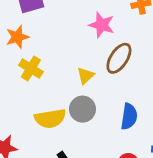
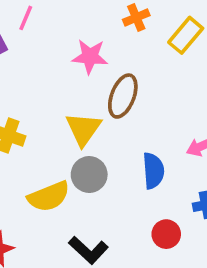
yellow triangle: (86, 76) -> (83, 129), size x1.5

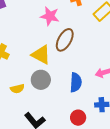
yellow triangle: (83, 129) -> (41, 55), turned -45
yellow semicircle: (49, 196) -> (17, 89), size x0.6

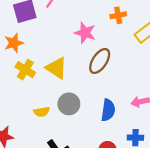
yellow triangle: (41, 55) -> (56, 68), moved

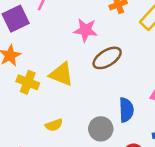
brown ellipse: (100, 61) -> (107, 58), turned 35
gray circle: (69, 104) -> (101, 129), moved

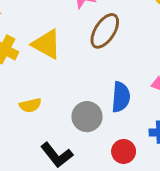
brown ellipse: (107, 58) -> (105, 31), turned -32

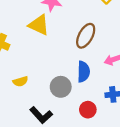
brown ellipse: (105, 31) -> (86, 36), moved
yellow triangle: (47, 44) -> (39, 25), moved

